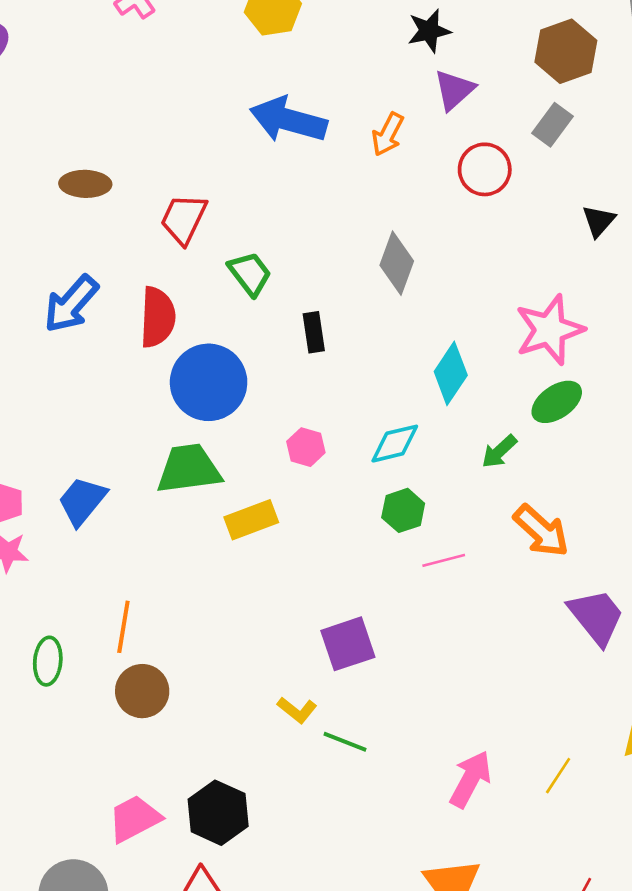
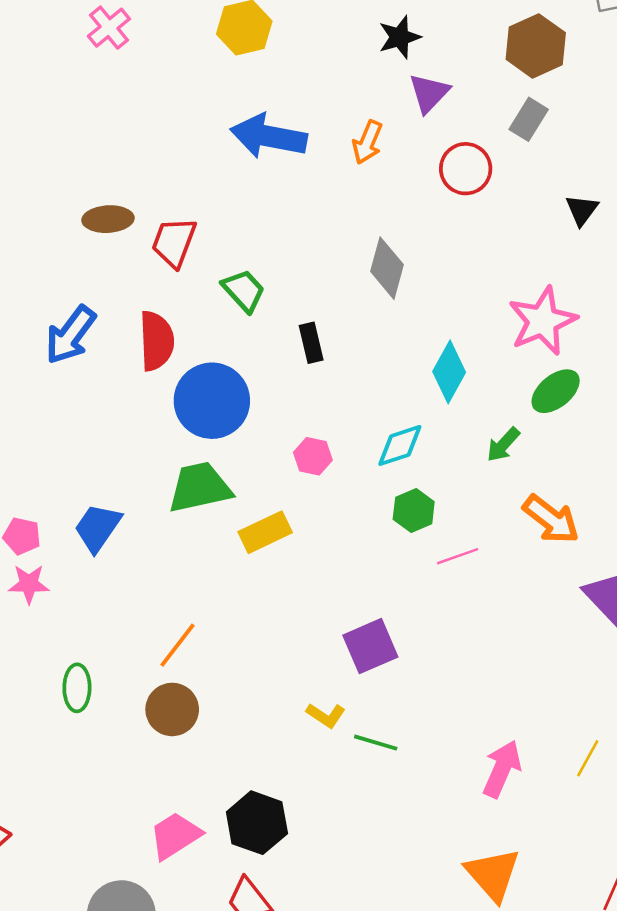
brown ellipse: (85, 184) -> (108, 219), moved
orange line: (123, 627) -> (178, 645), moved, turned 33

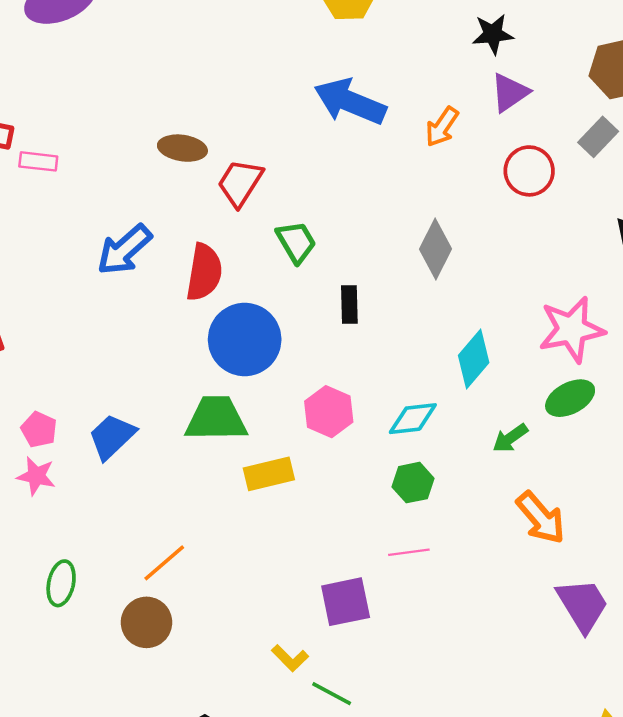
pink hexagon: (313, 456) -> (329, 412), size x1.4
pink line: (458, 556) -> (409, 552), moved

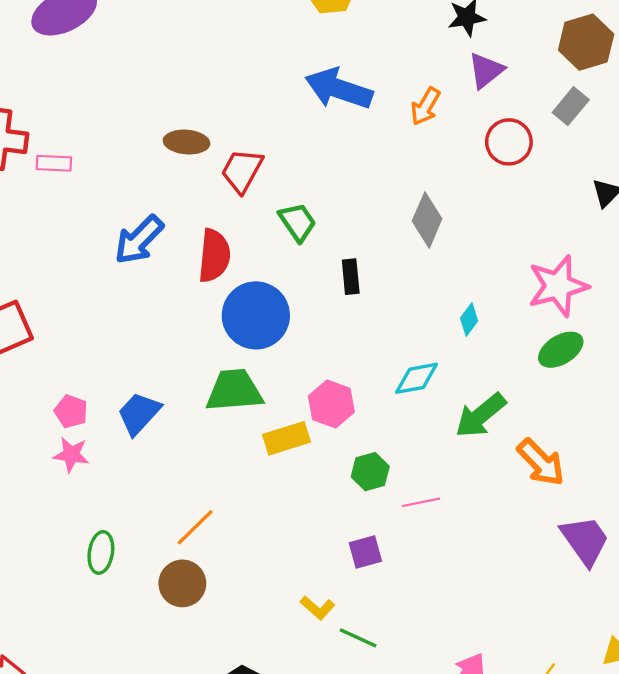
cyan diamond: (474, 359) -> (469, 319), size x0.6
pink hexagon: (329, 412) -> (331, 404), moved
green arrow: (510, 438) -> (481, 415), moved, size x1.6
green hexagon: (413, 483) -> (370, 472), moved
purple square: (346, 602) -> (365, 552), size x0.7

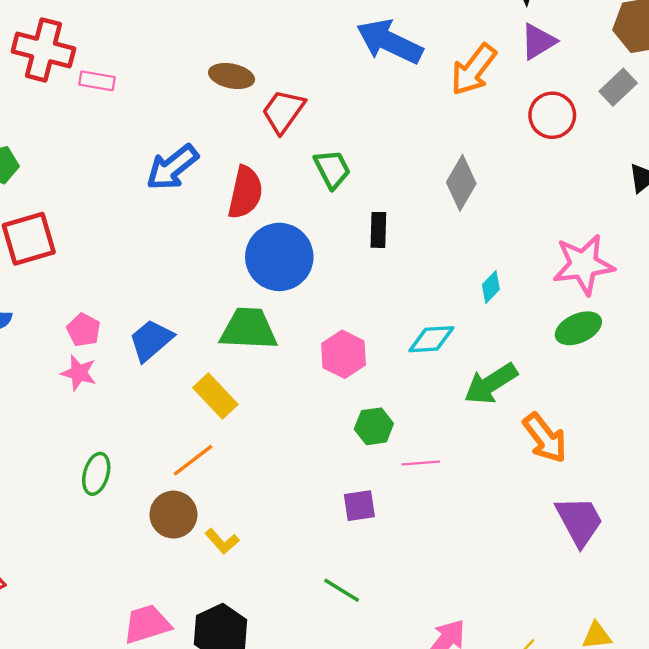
orange arrow: (425, 106) -> (473, 70), size x1.4
yellow rectangle: (287, 438) -> (215, 396), moved, turned 57
yellow L-shape: (317, 608) -> (222, 541), moved

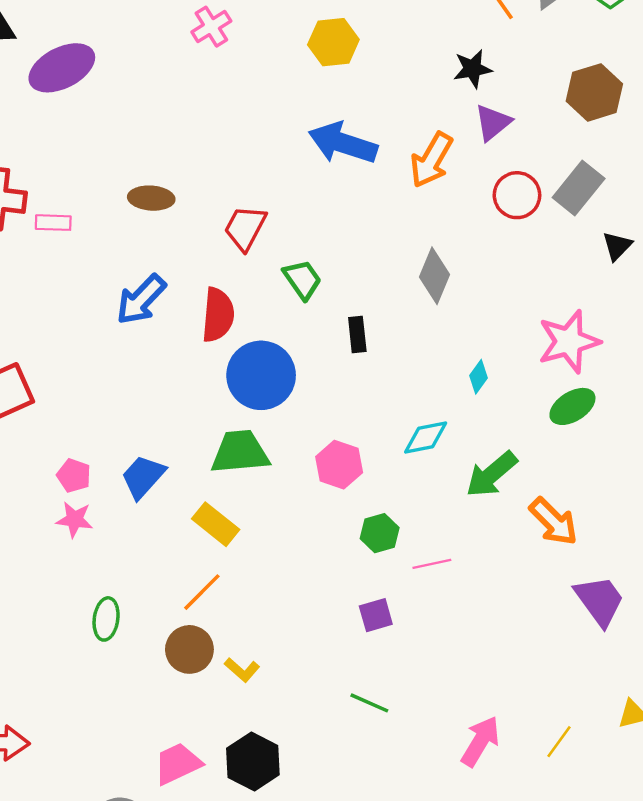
brown ellipse: (232, 76) -> (151, 198), moved
gray rectangle: (618, 87) -> (579, 188), moved, size x1.4

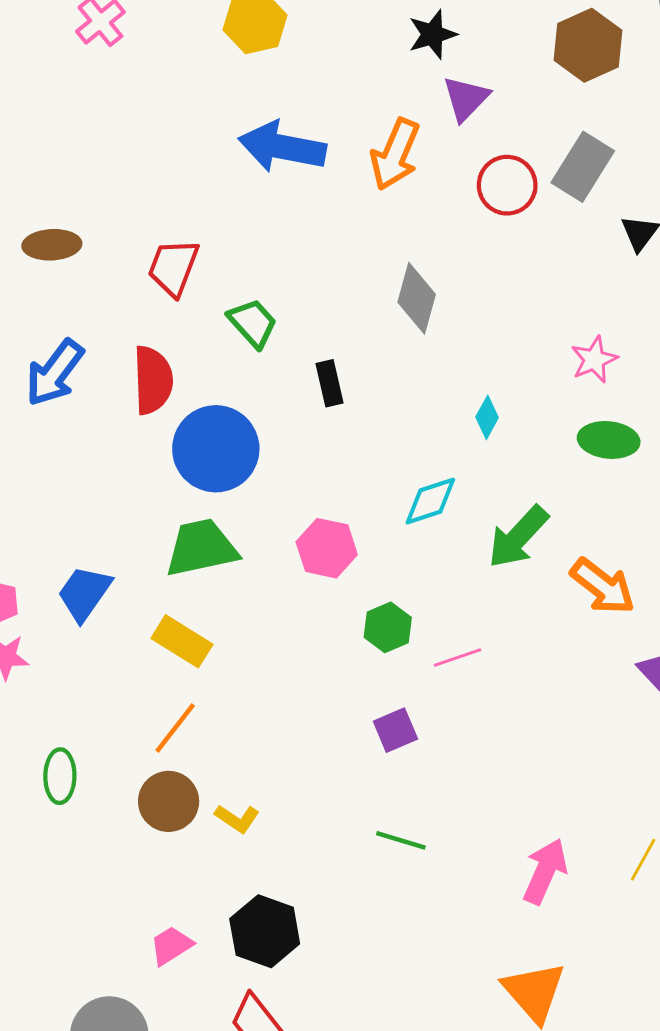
pink star: (569, 342) -> (594, 360), size x0.6
green ellipse: (572, 406) -> (609, 440), turned 45
pink trapezoid: (178, 764) -> (171, 945), size x0.7

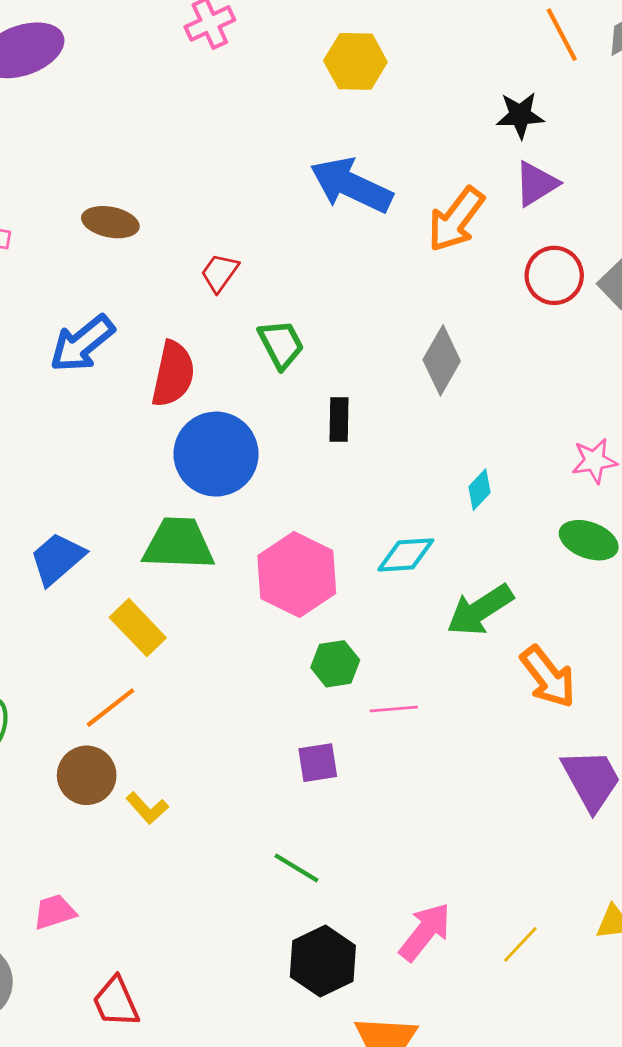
red trapezoid: (173, 267) -> (220, 273), size x0.7
pink hexagon: (327, 548) -> (297, 574), size x1.4
black hexagon: (265, 931) -> (323, 961), moved

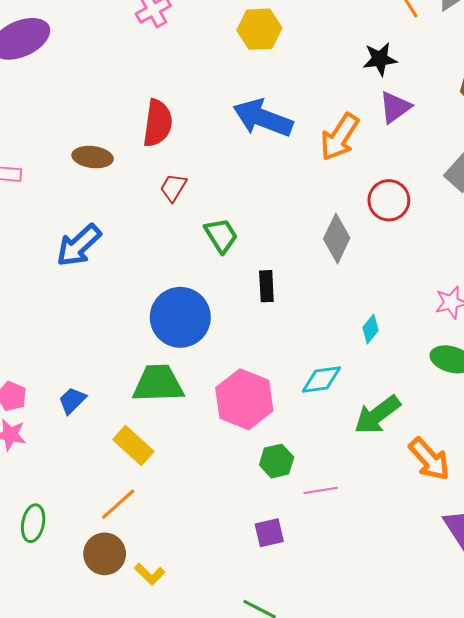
red circle: (554, 275) -> (389, 200), moved
red semicircle: (173, 374) -> (158, 123), moved
blue trapezoid: (57, 559) -> (72, 400), size x0.7

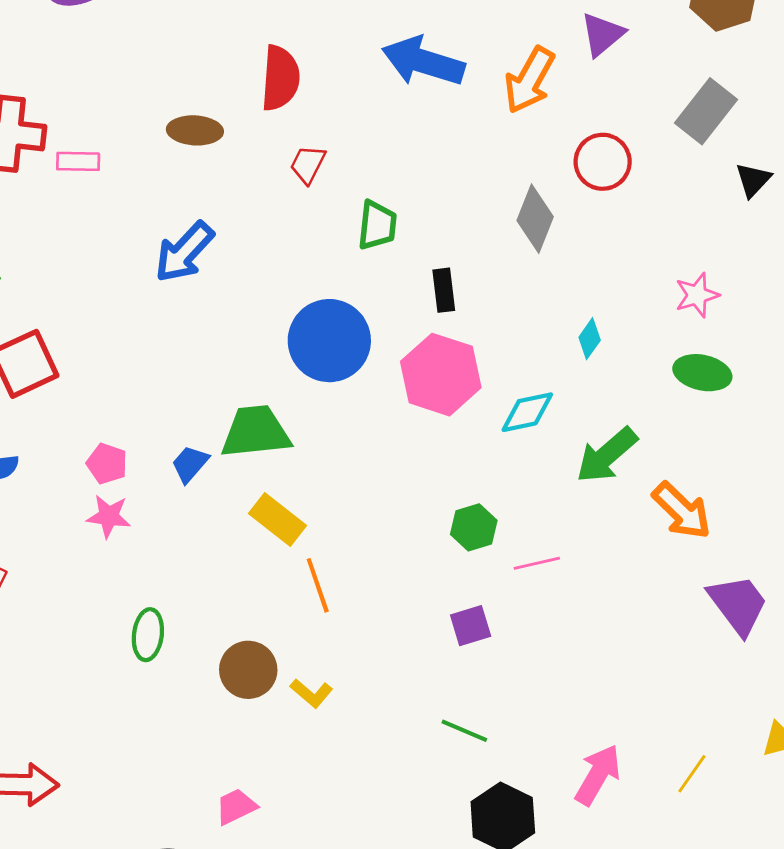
green trapezoid: (221, 235) -> (377, 225), turned 42
green trapezoid: (158, 384) -> (256, 432), moved
pink hexagon: (244, 399) -> (441, 375), moved
orange line: (118, 504) -> (318, 585), moved, turned -63

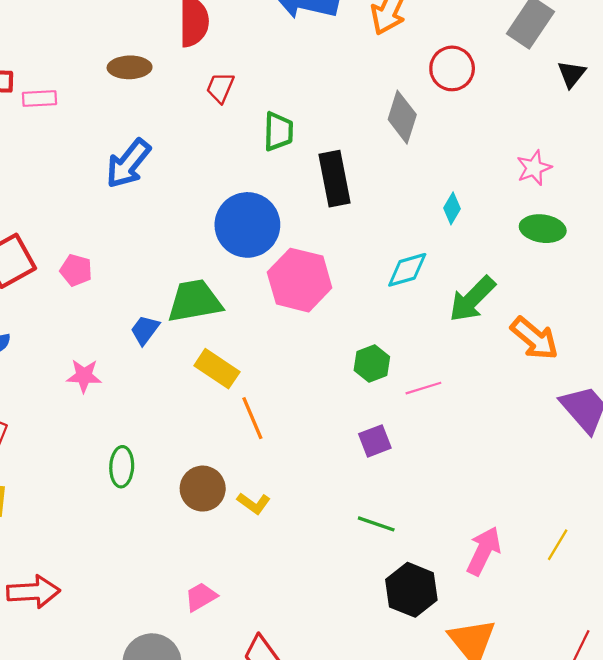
black rectangle: (444, 290) -> (335, 179), size x1.6
pink hexagon: (441, 375) -> (300, 280), moved
pink pentagon: (107, 464) -> (76, 270), moved

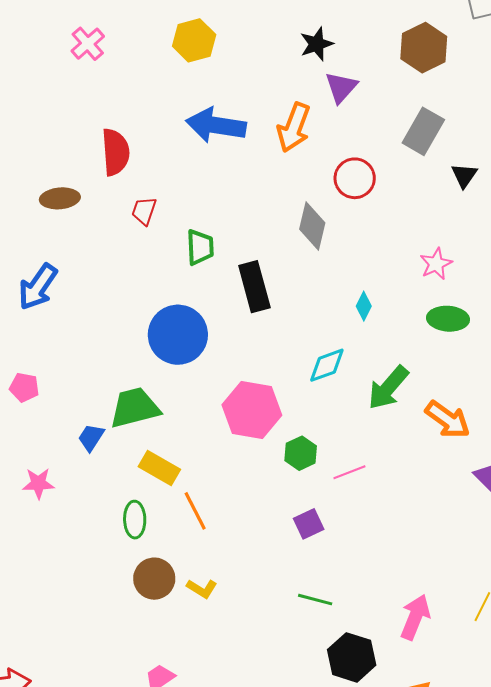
blue arrow: (128, 164) -> (38, 287), moved
pink hexagon: (300, 280) -> (252, 410), moved
green ellipse: (122, 467) -> (135, 520), moved

